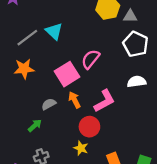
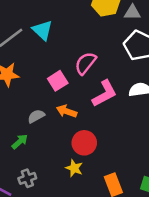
pink square: (67, 74) -> (58, 81), size x0.7
orange arrow: (74, 100) -> (67, 111), turned -42
pink L-shape: (104, 101) -> (105, 93), moved

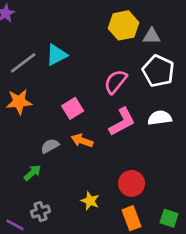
cyan triangle: (42, 30) -> (57, 55), turned 50
pink semicircle: (86, 63) -> (115, 82), moved
red circle: (84, 143) -> (132, 183), moved

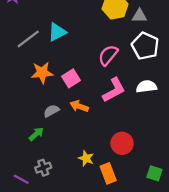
orange star: (19, 102) -> (42, 73), moved
orange rectangle: (132, 218) -> (108, 173), moved

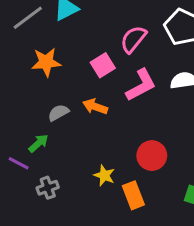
pink square: (71, 78) -> (103, 65), moved
purple line: (21, 179) -> (19, 163), moved

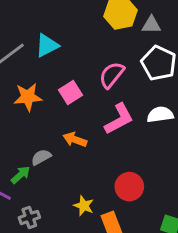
pink square: (103, 65) -> (71, 93), moved
gray semicircle: (58, 113) -> (41, 157), moved

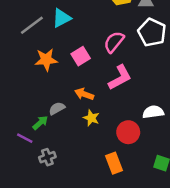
white semicircle: (160, 115) -> (153, 112), moved
yellow star: (84, 206) -> (91, 118), moved

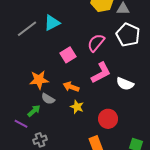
orange star: (46, 60) -> (39, 80), moved
gray semicircle: (57, 108) -> (48, 99), turned -120
white semicircle: (153, 112) -> (125, 84), moved, turned -150

